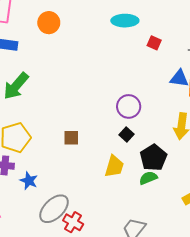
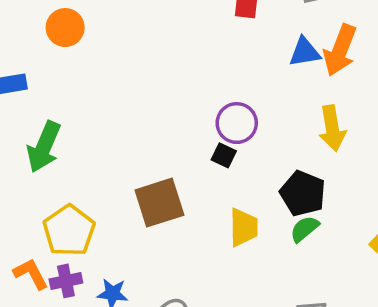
black square: (126, 135) -> (224, 155), moved
brown square: (71, 138) -> (159, 203), size x1.8

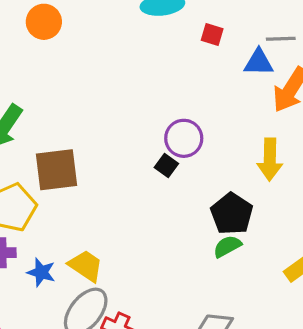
blue triangle: (305, 52) -> (259, 62), moved
brown square: (159, 203) -> (56, 170), moved
yellow trapezoid: (244, 227) -> (86, 266), moved, turned -66

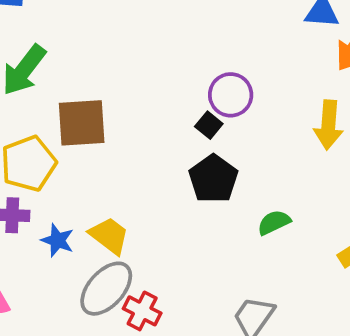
black pentagon: (232, 214) -> (213, 179), moved

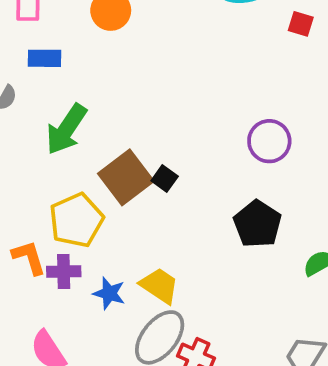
brown square: (82, 123) -> (126, 177), turned -30
black square: (209, 125) -> (165, 179), moved

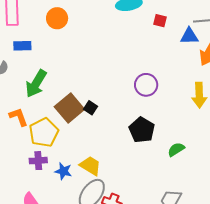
orange L-shape: (29, 257) -> (19, 117), moved

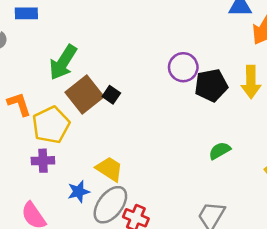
green arrow: (36, 84) -> (63, 62), moved
black pentagon: (142, 130) -> (211, 85), moved, turned 30
blue star: (63, 171) -> (79, 192), moved, turned -30

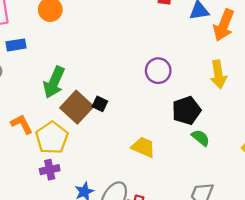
black pentagon: (211, 85) -> (186, 111), moved
green semicircle: (220, 151) -> (200, 138), turned 78
yellow trapezoid: (109, 169) -> (143, 147), moved

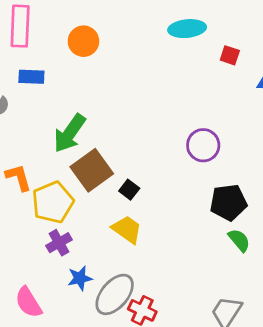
black square: (100, 104) -> (129, 190), moved
yellow trapezoid: (143, 147) -> (127, 229), moved
purple cross: (50, 170) -> (59, 243), moved, turned -30

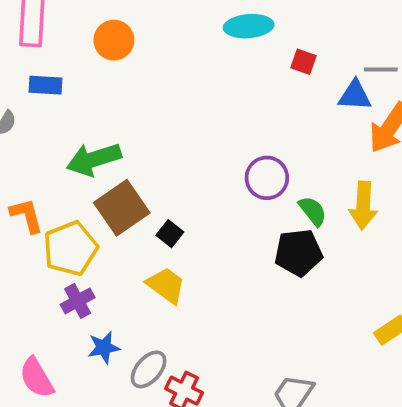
green arrow: (70, 133) -> (94, 159), turned 36
green semicircle: (239, 240) -> (313, 211), moved
gray ellipse: (115, 294) -> (149, 369), size x0.7

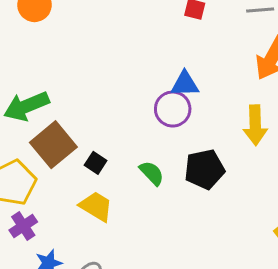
blue triangle: (355, 95) -> (185, 84), moved
green semicircle: (313, 211) -> (152, 173), moved

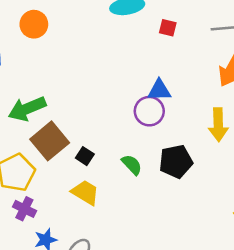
purple cross: (23, 226) -> (24, 209), turned -30

